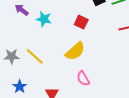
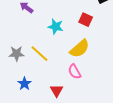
cyan star: (44, 19) -> (56, 27), moved
pink semicircle: (83, 78) -> (75, 72), moved

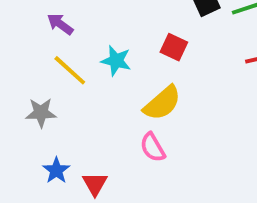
yellow line: (40, 54) -> (70, 70), moved
red triangle: (57, 91) -> (95, 184), moved

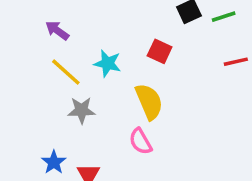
yellow semicircle: (162, 103) -> (149, 102), turned -72
gray star: (41, 113) -> (81, 110), moved

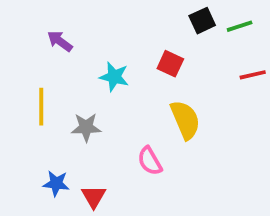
yellow line: (66, 72) -> (41, 107), moved, turned 48
yellow semicircle: (149, 102) -> (185, 120), moved
blue star: (54, 162) -> (56, 183), turned -30

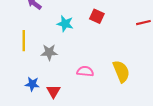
yellow semicircle: (185, 120) -> (121, 71), moved
pink semicircle: (150, 161) -> (85, 71), turned 126

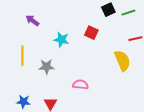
yellow semicircle: (121, 71) -> (122, 61), moved
blue star: (32, 84) -> (23, 102), moved

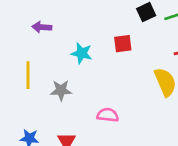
purple arrow: (32, 21) -> (42, 27), turned -32
red square: (91, 33) -> (123, 44), turned -32

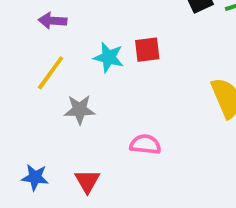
red square: (123, 44) -> (147, 50), moved
yellow line: (28, 75) -> (51, 73), moved, turned 36

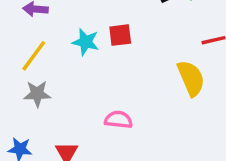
gray star: (80, 110) -> (37, 94), moved

